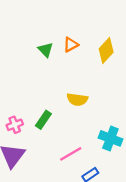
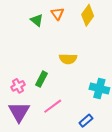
orange triangle: (71, 45) -> (57, 14), turned -32
pink line: (71, 154) -> (53, 106), moved

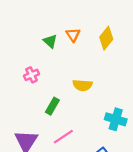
pink cross: (18, 86) -> (31, 75), moved

